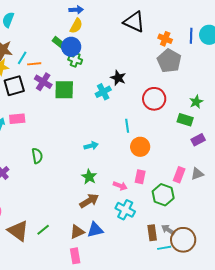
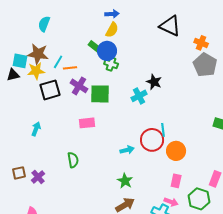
red circle: (154, 99) -> (152, 140), moved
pink rectangle: (17, 119) -> (87, 123), moved
pink arrow: (120, 186) -> (171, 202), moved

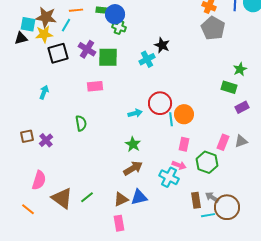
green rectangle: (95, 47) -> (103, 10), turned -32
orange line: (70, 68) -> (76, 10), moved
cyan line: (163, 130) -> (171, 119), moved

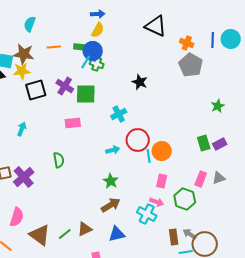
cyan line: (66, 25) -> (86, 62), moved
cyan cross: (147, 59) -> (119, 114), moved
green rectangle: (229, 87) -> (204, 143), moved, turned 56
purple cross: (46, 140) -> (24, 177), size x1.5
brown triangle: (121, 199) -> (85, 229), moved

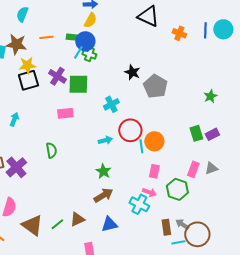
gray pentagon: (191, 65) -> (155, 86), moved
yellow star: (22, 71) -> (27, 65), moved

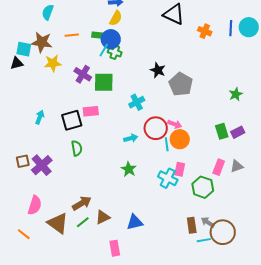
black square: (28, 80) -> (72, 120), moved
pink arrow: (149, 192) -> (175, 124), moved
brown arrow: (103, 195) -> (82, 203), moved
cyan cross: (139, 204) -> (168, 178), moved

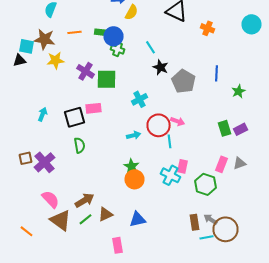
yellow semicircle: (116, 18) -> (132, 12), moved
blue line: (231, 28) -> (216, 73), moved
cyan line: (104, 50) -> (150, 47), moved, turned -64
orange circle: (180, 139) -> (134, 179), moved
pink semicircle: (35, 205) -> (50, 199), moved, turned -60

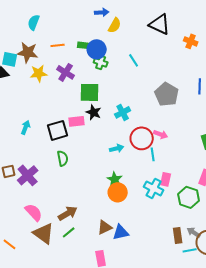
black star: (160, 67) -> (94, 112), moved
purple cross: (86, 71) -> (66, 72), moved
brown triangle: (106, 214) -> (105, 227), moved

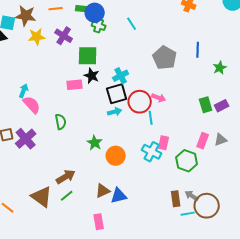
black square: (58, 130) -> (117, 94), moved
green star: (115, 179) -> (95, 143), moved
pink semicircle: (34, 212) -> (32, 105), moved

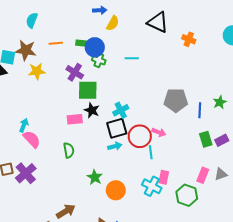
cyan line: (132, 24) -> (132, 58), turned -56
purple cross: (64, 36) -> (75, 72), moved
blue line: (198, 50) -> (200, 110), moved
gray pentagon: (165, 58) -> (176, 100), moved, turned -30
green semicircle: (61, 122) -> (69, 150), moved

